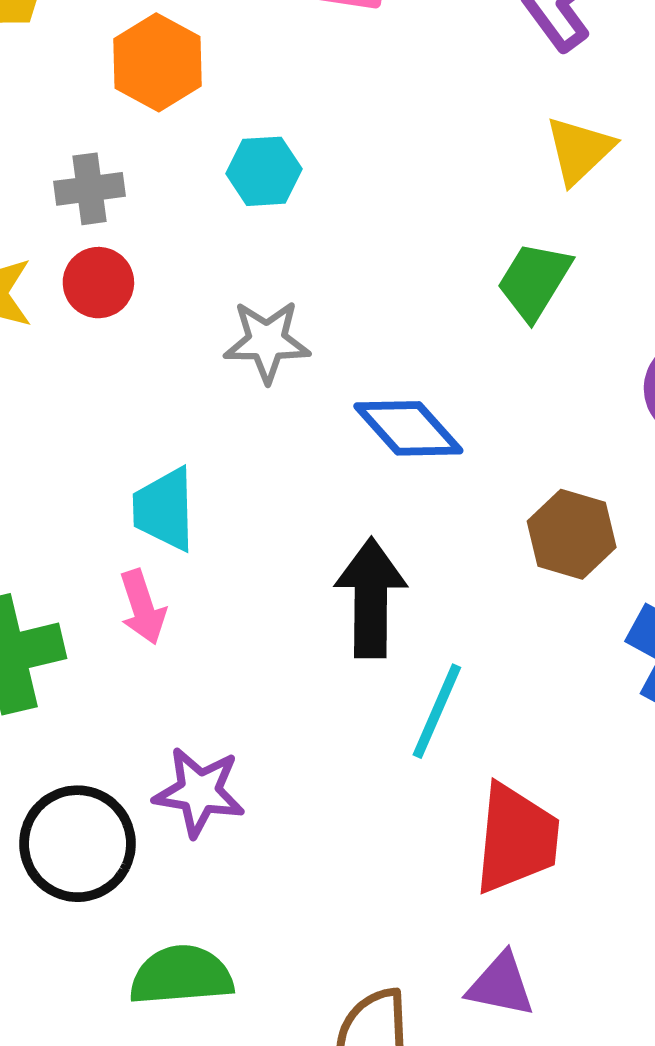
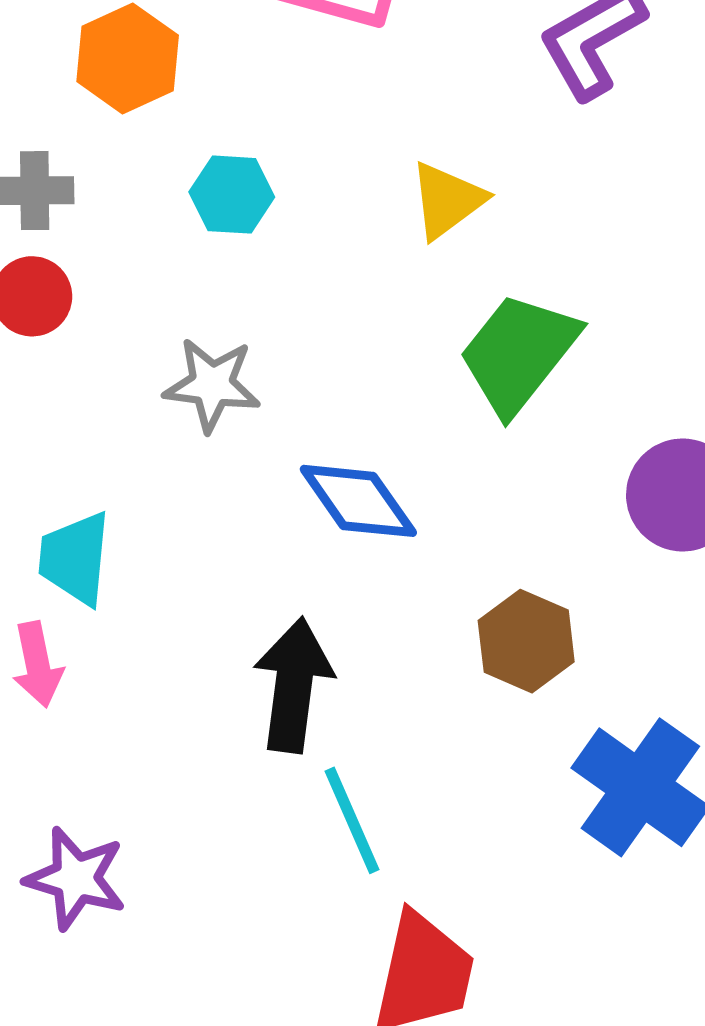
yellow triangle: (579, 150) -> (447, 200), moved
green trapezoid: (534, 281) -> (519, 353), size x1.4
cyan line: (437, 711) -> (352, 820), turned -54

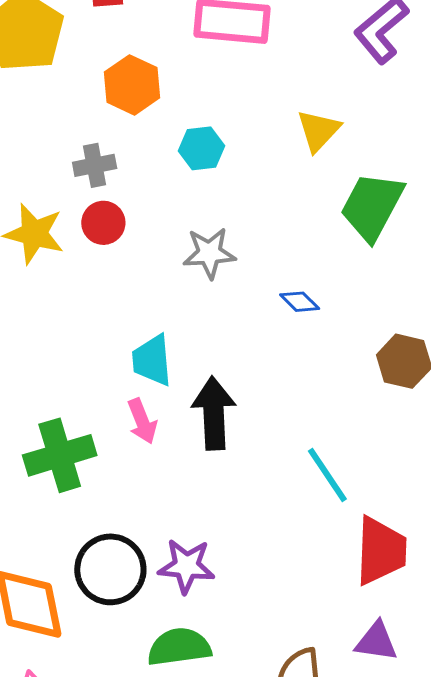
blue diamond: (358, 501) -> (300, 302), size x0.6
black arrow: (293, 685) -> (214, 413), moved
purple star: (76, 878) -> (186, 566), moved

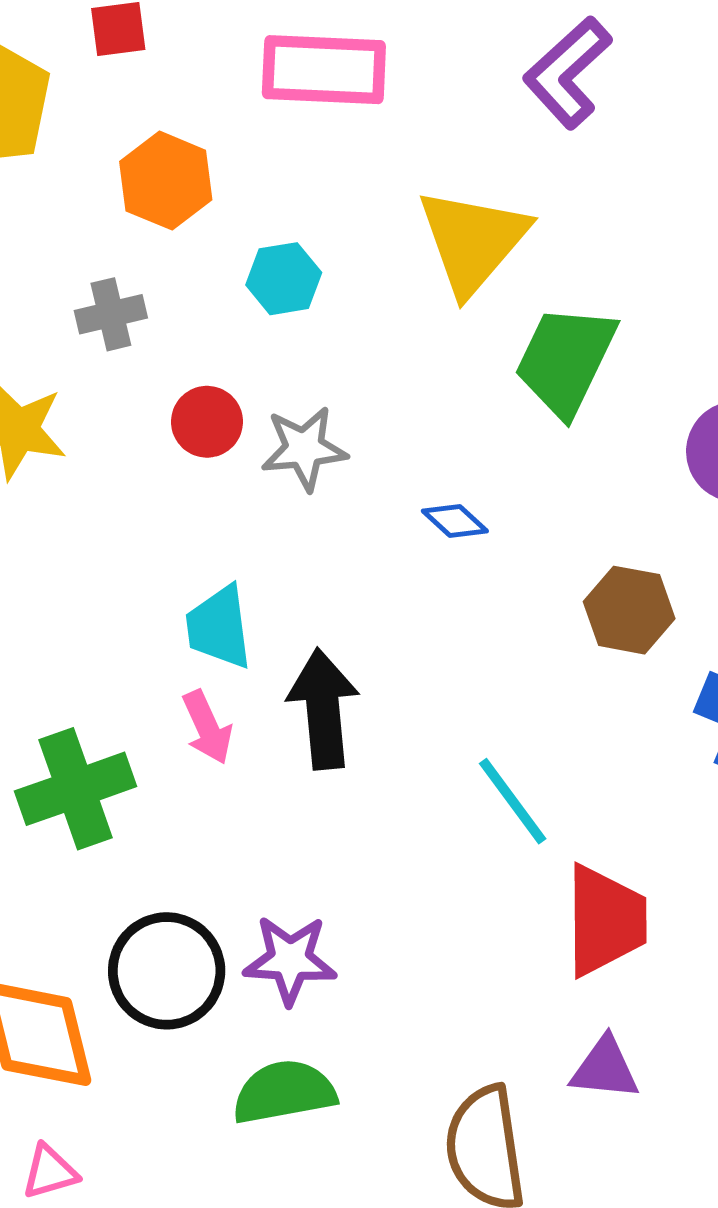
yellow triangle: (318, 130) -> (473, 241), size x1.6
red circle: (103, 223) -> (207, 422), moved

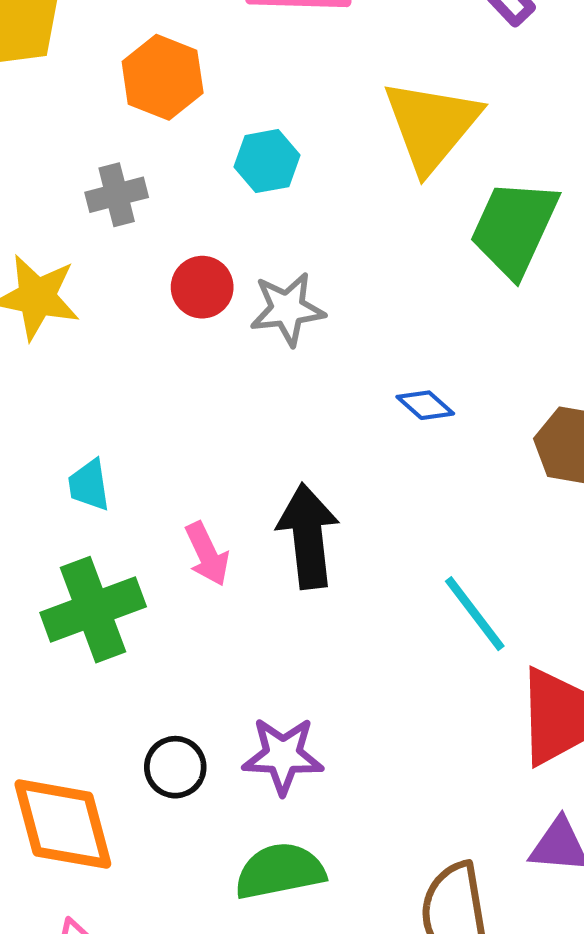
blue diamond: (455, 521) -> (425, 405), moved
cyan trapezoid: (219, 627) -> (89, 485), moved, size x0.7
black circle: (167, 971) -> (175, 767), size x0.6

